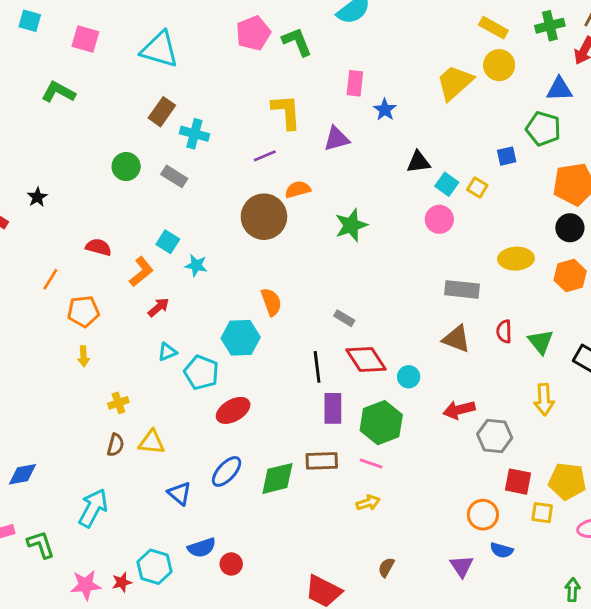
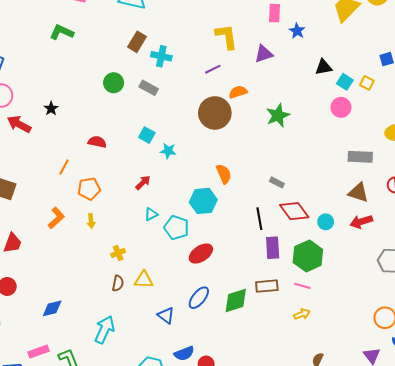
orange L-shape: (141, 272) -> (56, 218), moved
red arrow: (459, 410) -> (361, 222), moved

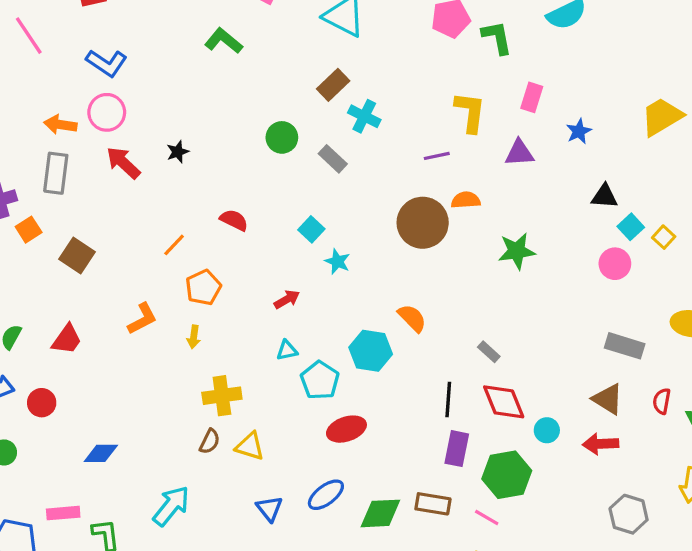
pink rectangle: (274, 13) -> (532, 97), moved
orange semicircle: (224, 174) -> (412, 318), turned -36
orange pentagon: (89, 189) -> (203, 287), turned -30
yellow cross: (118, 253) -> (222, 396), size x1.6

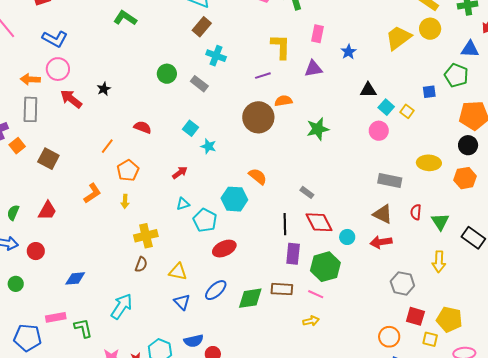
brown rectangle: (333, 85) -> (202, 27), moved
yellow triangle: (250, 446) -> (178, 272), moved

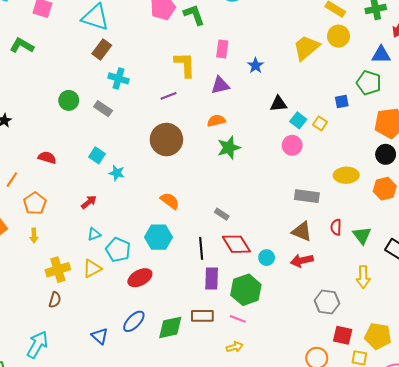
orange semicircle: (283, 101) -> (216, 121), moved
cyan hexagon: (234, 199) -> (158, 237), moved
yellow triangle: (178, 272) -> (92, 269), moved, turned -36

